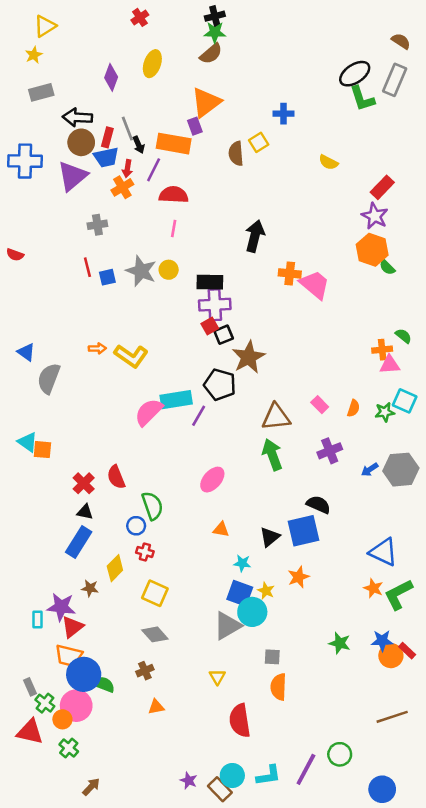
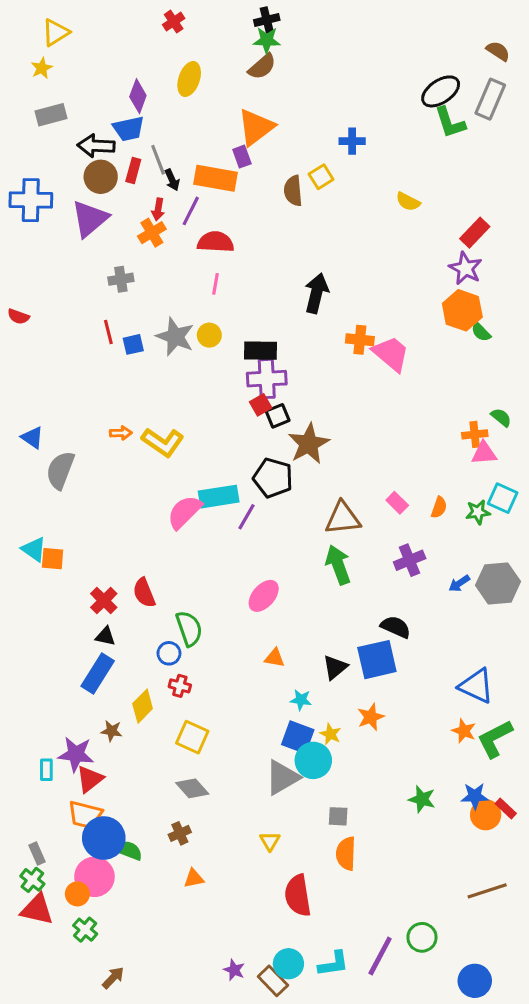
blue trapezoid: (106, 157) -> (129, 129), moved
green cross: (45, 703) -> (32, 880), moved

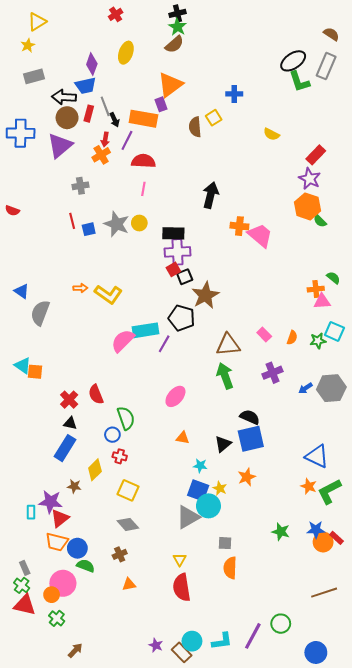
green star: (267, 40) -> (177, 27), turned 30
black semicircle: (396, 627) -> (250, 417), moved
blue circle: (104, 838) -> (77, 548), moved, size x0.7
red semicircle: (298, 895) -> (182, 587), moved

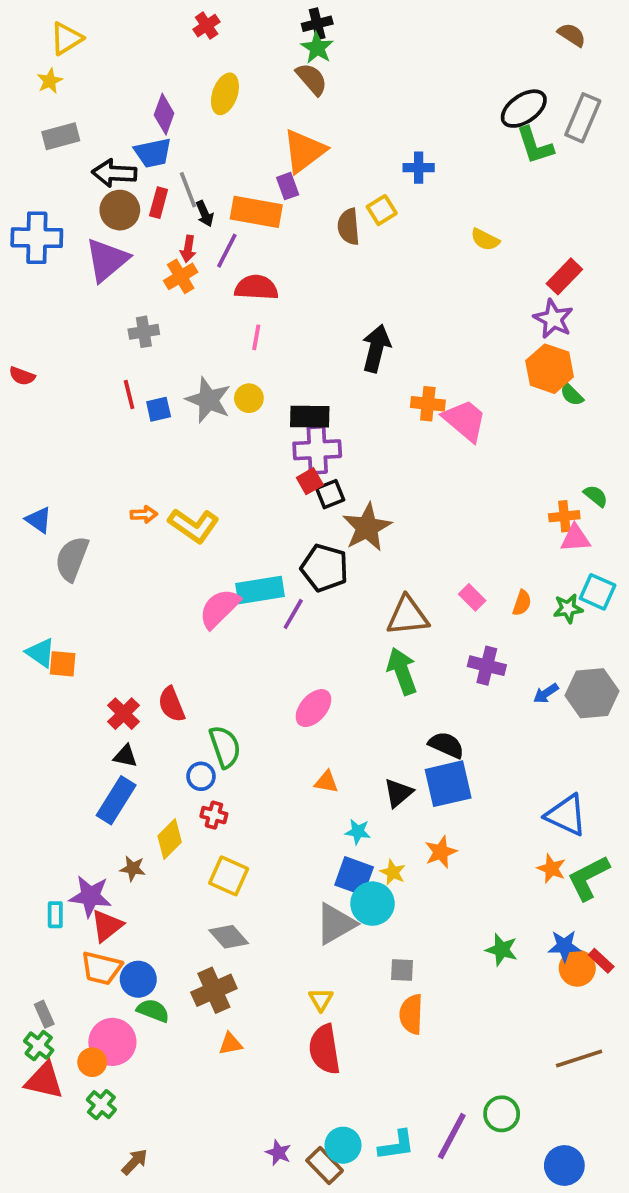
brown semicircle: (331, 34) -> (572, 35), moved
brown semicircle: (174, 44) -> (312, 79), turned -90
purple cross: (272, 373) -> (487, 666), turned 36
brown cross: (120, 554) -> (214, 990), size x1.6

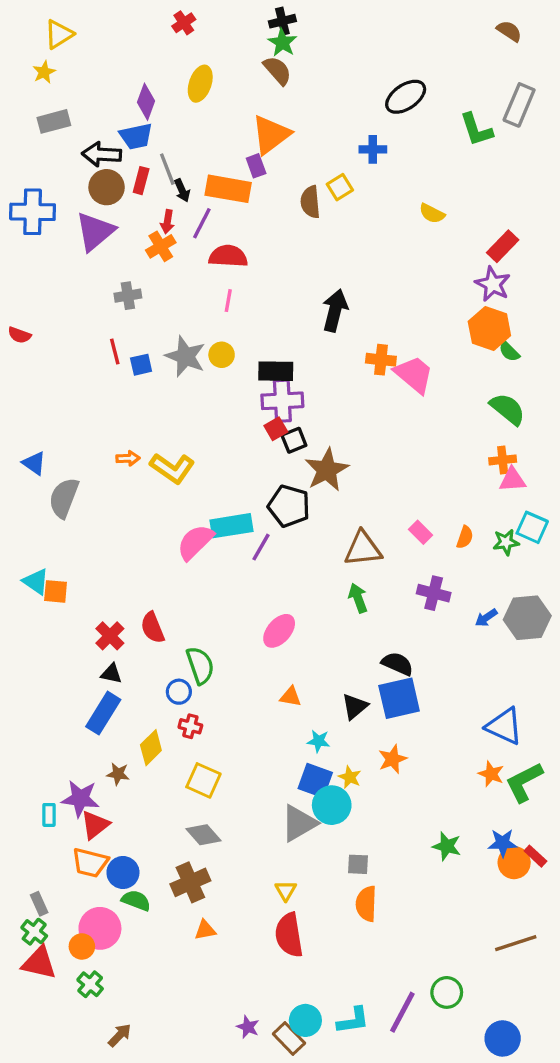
black ellipse: (524, 109) -> (406, 97), moved
green semicircle: (596, 496) -> (508, 409), moved, size x1.6
green arrow: (402, 671) -> (358, 598), size x0.7

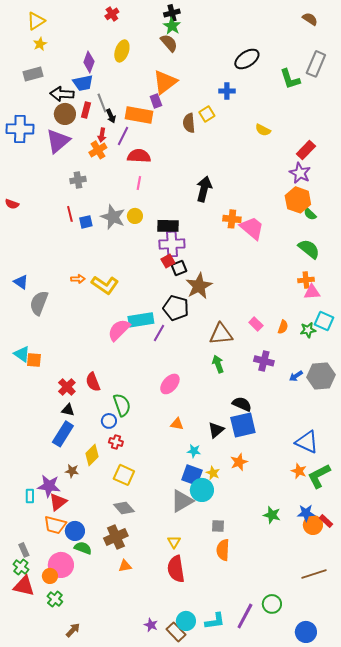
yellow star: (44, 72) -> (40, 44), moved

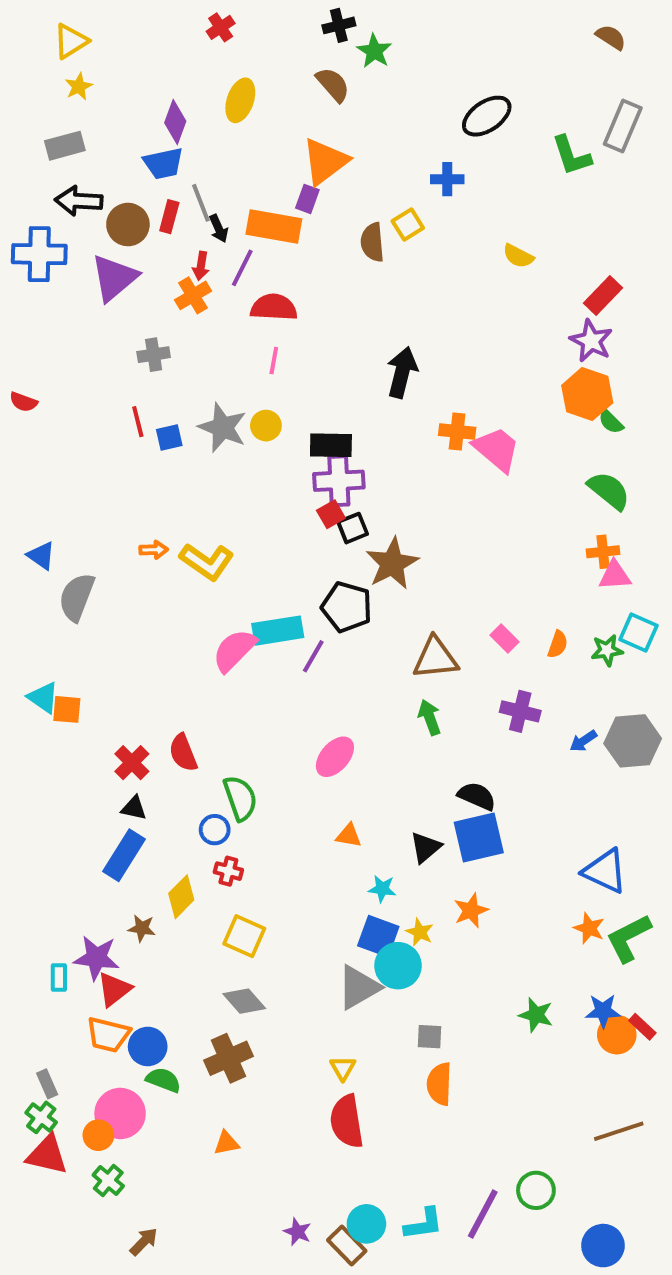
green star: (172, 26) -> (374, 51), moved
black arrow: (62, 94) -> (79, 201), moved
purple rectangle: (156, 101) -> (307, 199), turned 40
orange triangle: (125, 566) -> (227, 1143), moved

